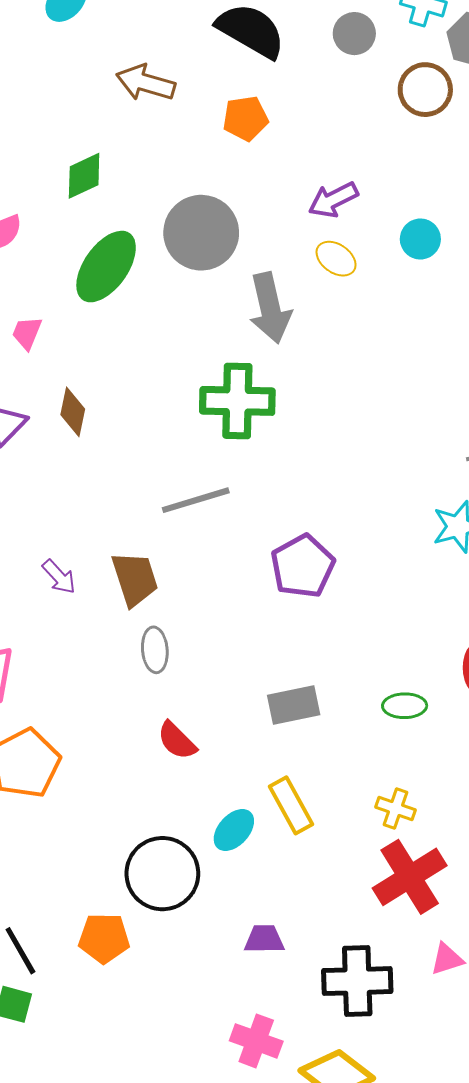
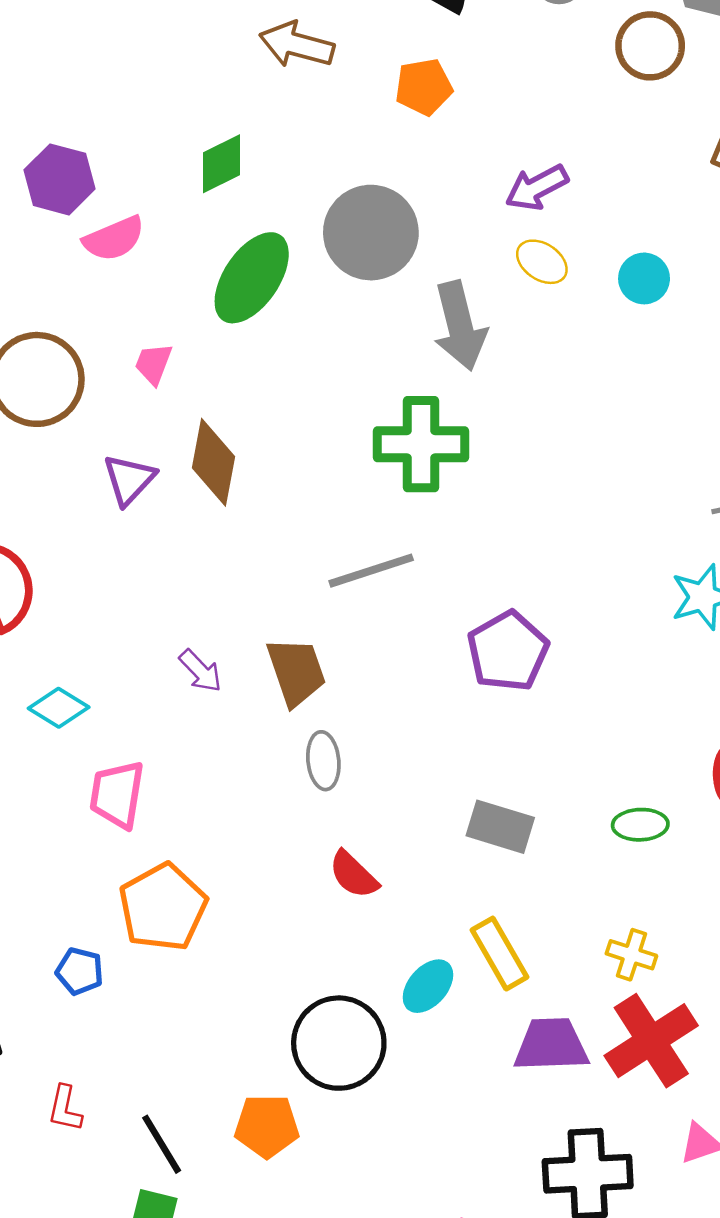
cyan circle: (420, 239) -> (644, 278), moved
brown diamond: (73, 412) -> (213, 462), size x1.4
gray rectangle: (294, 705) -> (500, 827), turned 30
purple trapezoid: (264, 939) -> (551, 1045), moved, size x1.5

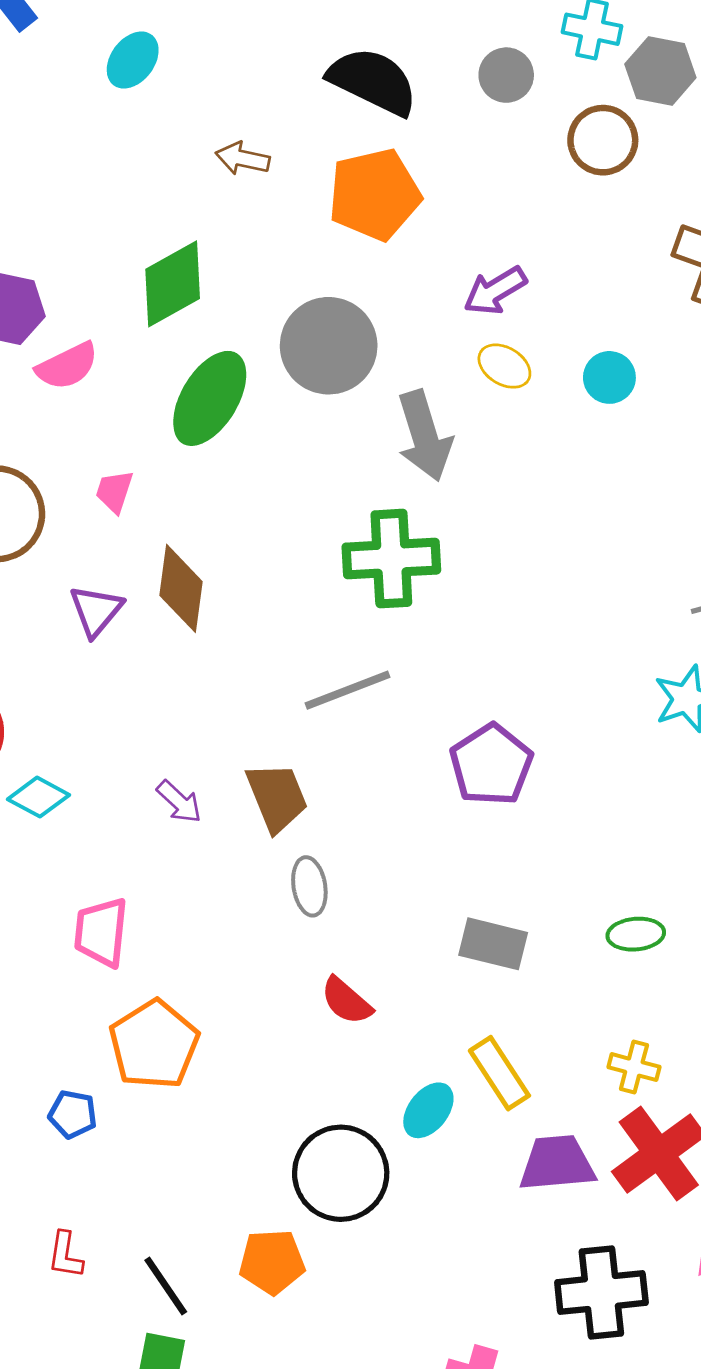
brown arrow: (297, 45) -> (243, 158), size x0.7
orange pentagon: (424, 87) -> (374, 194), size x1.6
green diamond: (221, 164) -> (173, 284), size x1.4
cyan diamond: (59, 708) -> (38, 797), moved

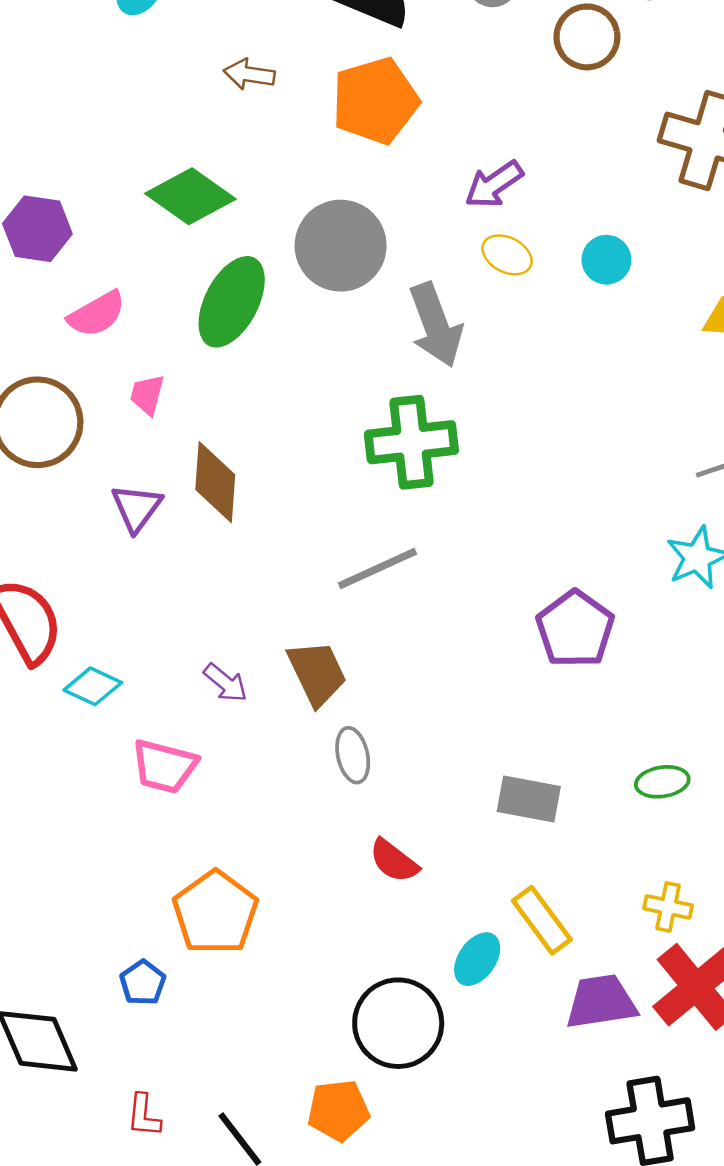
green diamond: (173, 284) -> (190, 196), turned 68
pink semicircle: (67, 366) -> (97, 314), moved
purple pentagon: (491, 765) -> (575, 629), moved
pink trapezoid: (101, 932) -> (164, 766), moved, turned -78
blue pentagon: (73, 1114) -> (143, 983), turned 30

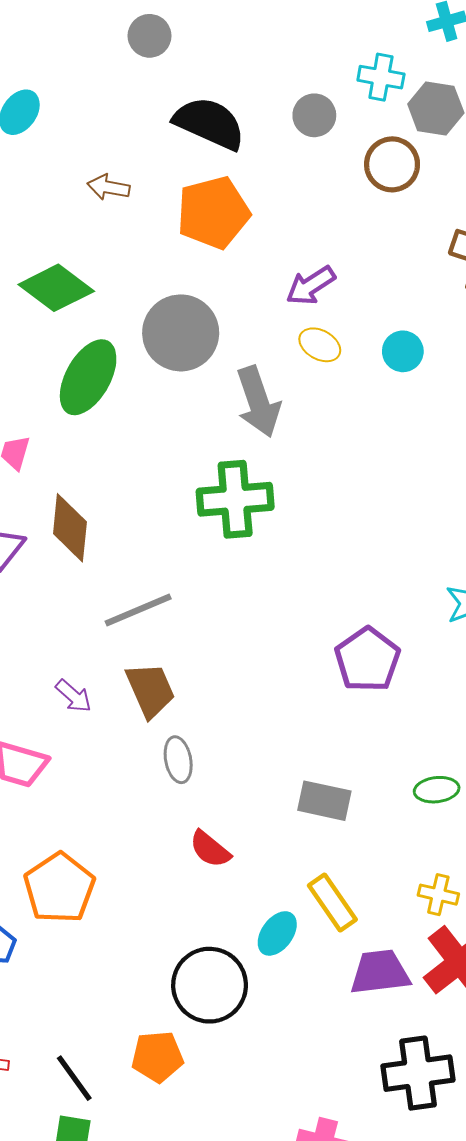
gray line: (378, 568) -> (138, 610), moved

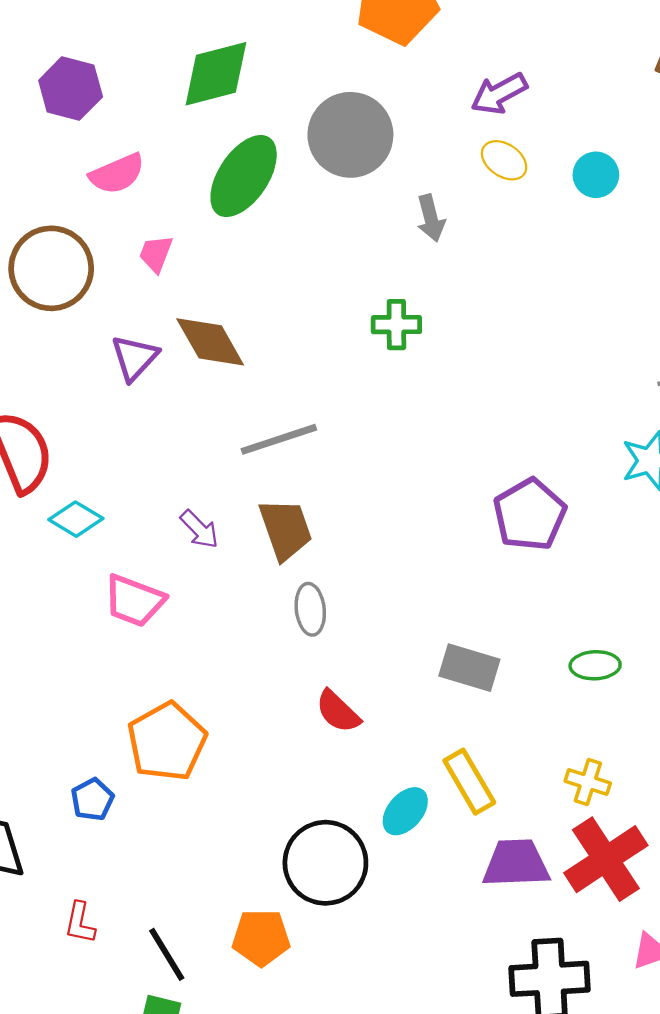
green diamond: (56, 288) -> (216, 74), turned -56
gray arrow: (258, 402) -> (431, 218), size x0.6
green cross: (235, 499) -> (396, 325), size x0.6
brown diamond: (70, 528) -> (210, 342), turned -40

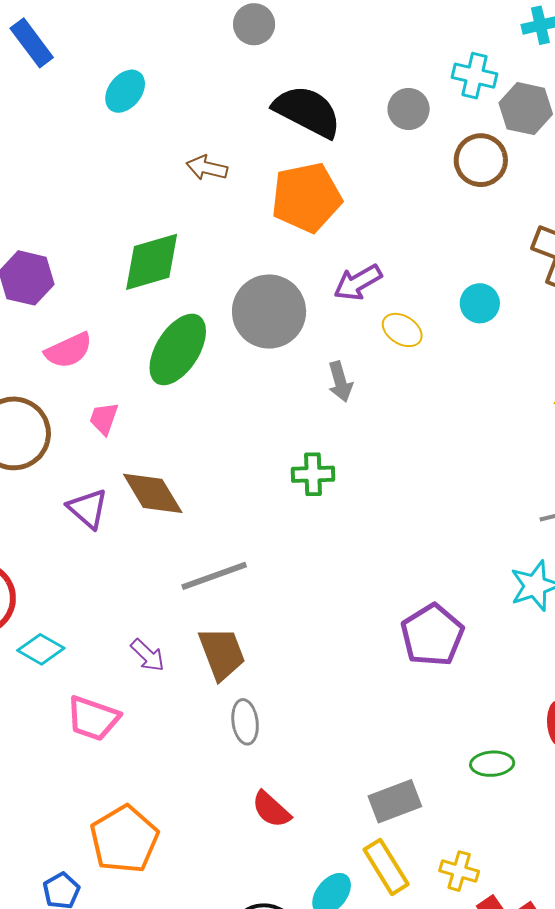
purple arrow: (499, 94) -> (358, 282), moved
cyan circle: (596, 175) -> (480, 303), moved
purple triangle: (134, 358) -> (88, 509), turned -30
gray rectangle: (469, 668) -> (395, 801), moved, turned -36
yellow cross: (588, 782) -> (459, 871), moved

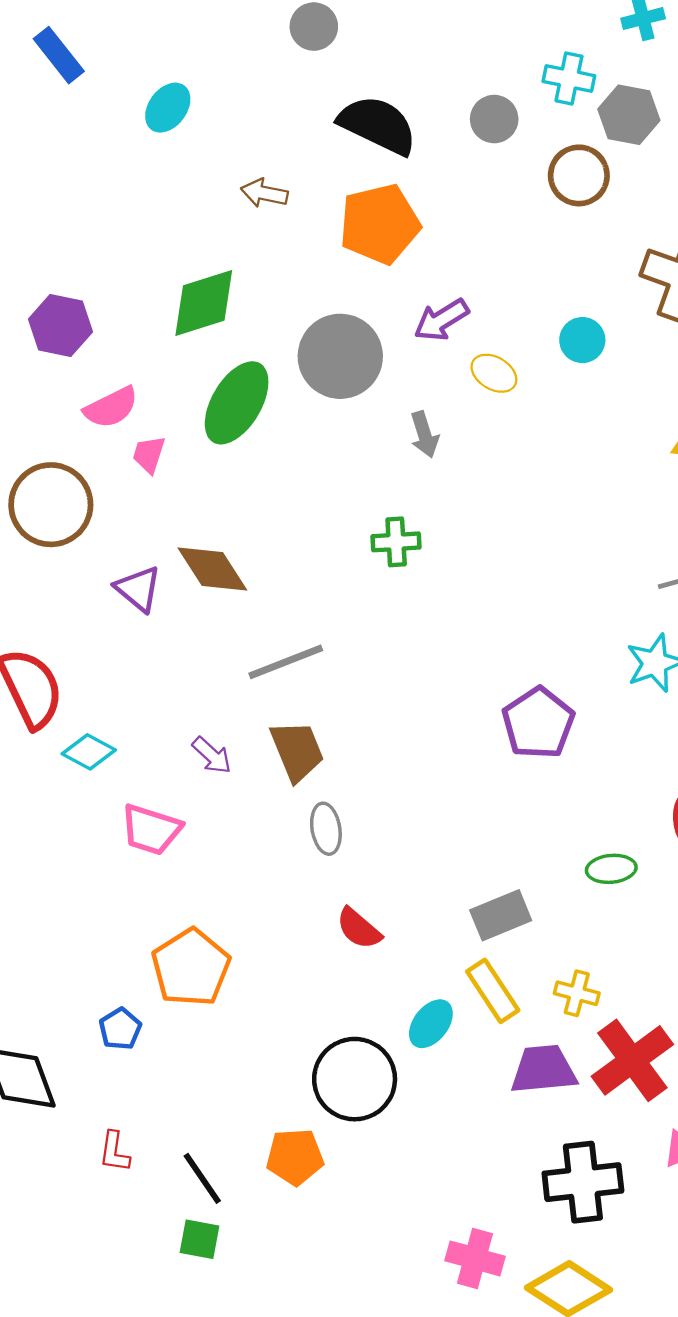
pink trapezoid: (104, 418) -> (149, 454), moved

